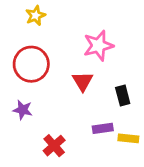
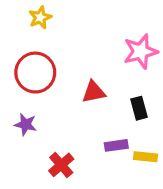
pink star: (98, 46) -> (141, 51), moved
red triangle: (83, 81) -> (94, 92), turned 50

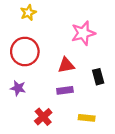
pink star: (141, 51) -> (83, 33), moved
purple rectangle: (116, 145) -> (65, 90), moved
yellow rectangle: (145, 157) -> (87, 118), moved

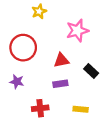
yellow star: (28, 13) -> (39, 11), moved
black rectangle: (98, 77) -> (91, 71), turned -32
red cross: (43, 117) -> (40, 108), turned 35

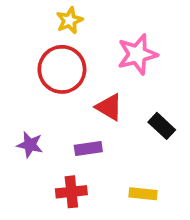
red circle: (23, 48) -> (62, 69), moved
red triangle: (61, 60) -> (109, 107), turned 42
purple rectangle: (60, 84) -> (88, 149), moved

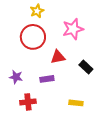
red triangle: (109, 107) -> (58, 57), turned -42
red cross: (71, 192) -> (28, 102), moved

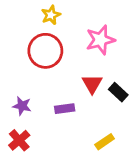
red triangle: (58, 57) -> (92, 84), moved, turned -49
red cross: (28, 102) -> (19, 140), moved, turned -35
yellow rectangle: (76, 103) -> (105, 142), turned -40

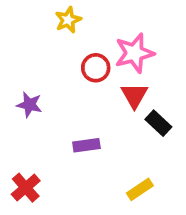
red circle: (45, 51) -> (96, 68), moved, size x0.6
red triangle: (92, 84) -> (134, 95), moved
purple star: (22, 106) -> (29, 105), moved

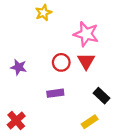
pink star: (134, 53) -> (86, 34), turned 30
red circle: (96, 68) -> (61, 62), moved
black rectangle: (158, 123) -> (102, 96), moved

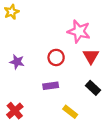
yellow star: (43, 13) -> (12, 12), moved
red triangle: (86, 61) -> (91, 56), moved
yellow rectangle: (90, 122) -> (70, 112), moved, turned 72

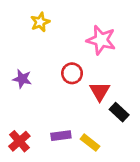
yellow star: (12, 12) -> (40, 22), moved
red triangle: (91, 56) -> (100, 91), moved
purple rectangle: (51, 86) -> (61, 136), moved

